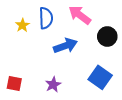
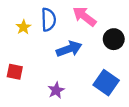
red square: (14, 84) -> (15, 72), moved

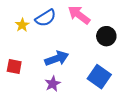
blue semicircle: (48, 20) -> (46, 18), turned 60
blue arrow: (69, 49) -> (57, 58), moved

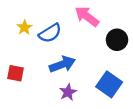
blue semicircle: (46, 18) -> (50, 33), moved
purple star: (53, 84) -> (68, 92), moved

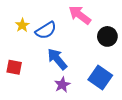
blue arrow: (62, 64) -> (57, 59), turned -110

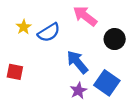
blue arrow: (57, 59) -> (77, 62), moved
purple star: (62, 85) -> (78, 91), moved

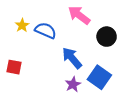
blue semicircle: (49, 32) -> (46, 30), turned -125

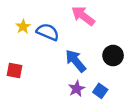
black circle: (107, 37) -> (113, 55), moved
blue square: (99, 77) -> (100, 91), moved, size x0.6

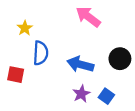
blue semicircle: (48, 32) -> (41, 53), moved, turned 70
blue arrow: (76, 61) -> (80, 64), turned -35

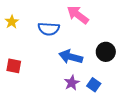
yellow star: (25, 28) -> (12, 22), moved
blue semicircle: (41, 53) -> (49, 29), moved, turned 90

